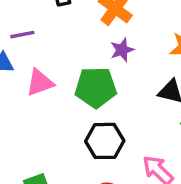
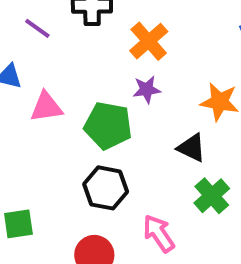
purple line: (22, 35) -> (37, 28), moved, turned 35

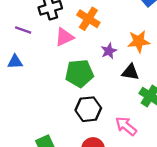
purple star: (147, 89) -> (109, 51), moved
pink triangle: (46, 107) -> (64, 37), moved

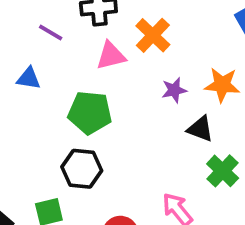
green pentagon: (79, 73) -> (90, 113), moved
black hexagon: (88, 109) -> (82, 169), moved

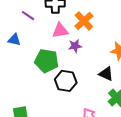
purple star: (174, 90) -> (75, 46), moved
black hexagon: (82, 169) -> (66, 81), moved

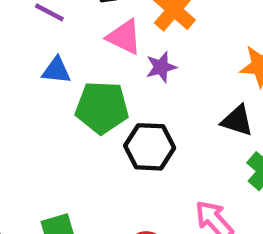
pink triangle: (60, 31) -> (124, 37), turned 42
blue triangle: (14, 40) -> (56, 70), moved

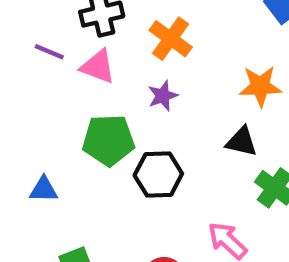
pink triangle: (124, 37) -> (98, 67), moved
blue triangle: (56, 70) -> (44, 189), moved

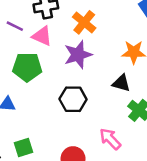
purple star: (163, 96) -> (78, 55), size x1.6
green pentagon: (109, 140) -> (27, 67), moved

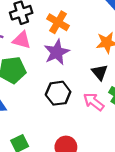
black triangle: (121, 83) -> (100, 72), turned 42
pink arrow: (110, 139) -> (94, 102), moved

